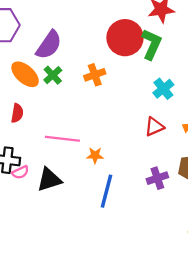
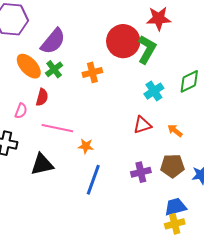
red semicircle: (17, 113) -> (42, 97), moved
pink semicircle: (20, 172) -> (21, 111), moved, turned -49

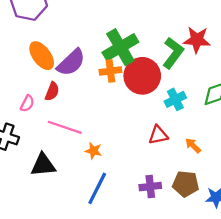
red star: (159, 18) -> (197, 40), moved
purple semicircle: (53, 41) -> (71, 63), moved
red circle: (123, 41) -> (142, 76), moved
green cross: (54, 69) -> (120, 47), moved, size x1.8

